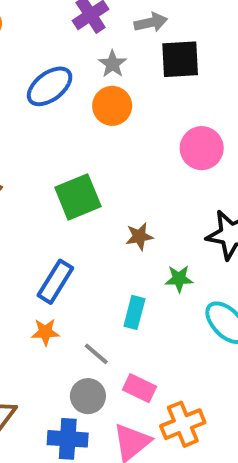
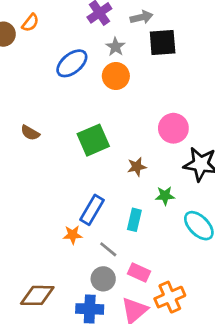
pink circle: (202, 148) -> (173, 128), moved
blue rectangle: (55, 282) -> (92, 210), moved

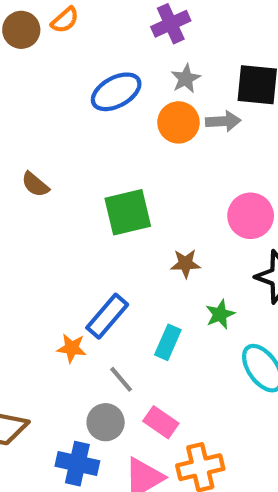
gray arrow: (142, 17) -> (223, 121), moved
green star: (165, 196) -> (220, 314), turned -30

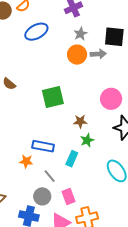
blue ellipse: (116, 92) -> (36, 32), moved
green star: (220, 314) -> (87, 140), moved
blue rectangle: (107, 316) -> (43, 146), turned 60
pink rectangle: (161, 422) -> (68, 196), turned 35

